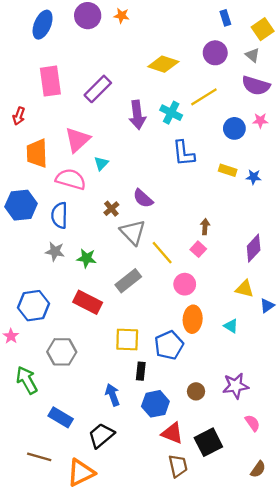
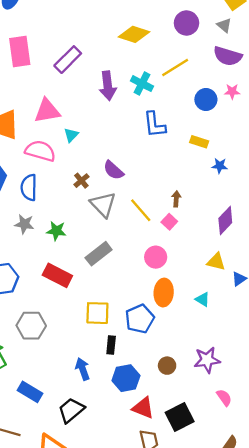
pink triangle: (78, 140) -> (47, 111), turned 32
blue star: (254, 177) -> (220, 166), moved
yellow line: (162, 253) -> (141, 210), moved

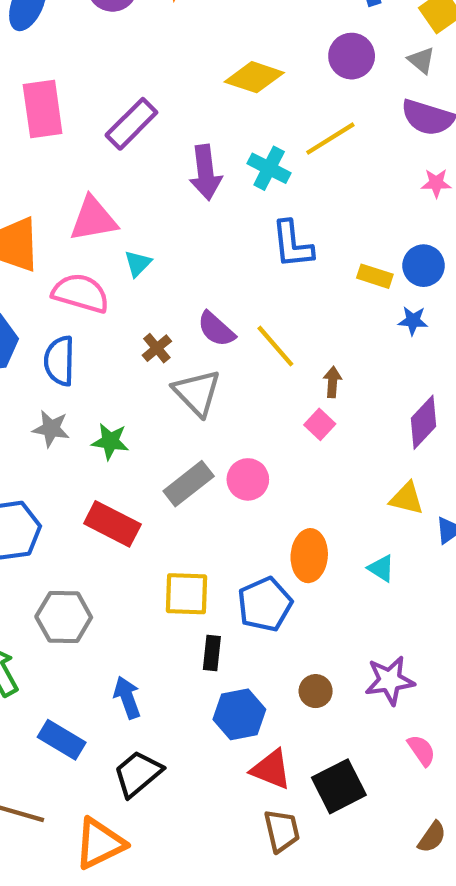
blue circle: (206, 100) -> (424, 266), moved
yellow line: (141, 210) -> (275, 346), moved
pink circle: (156, 257) -> (248, 479), moved
blue arrow: (83, 369) -> (127, 697), moved

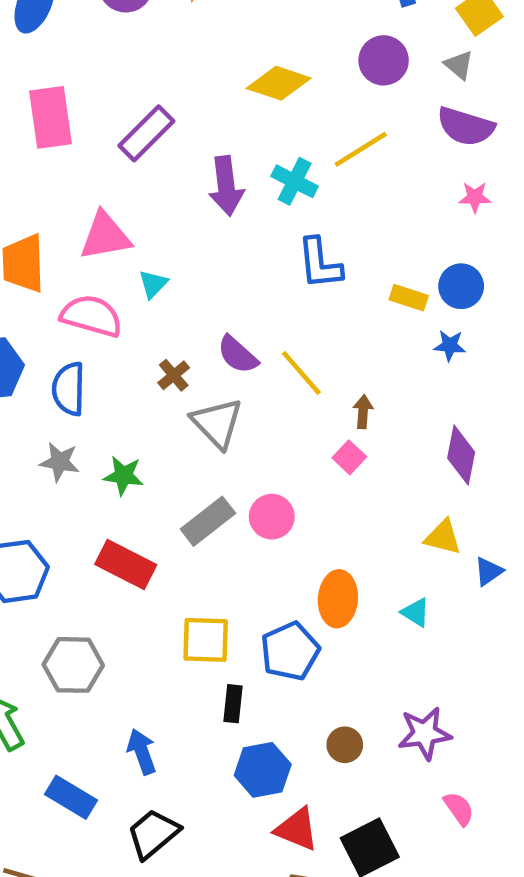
purple diamond: (424, 422) -> (461, 455), turned -32

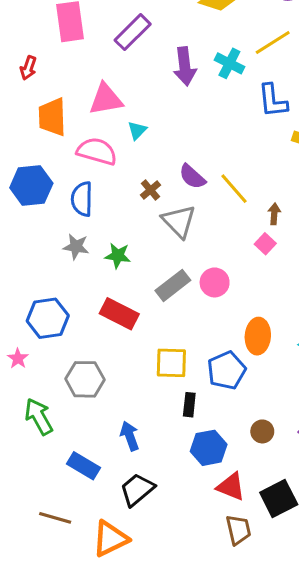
blue L-shape: (320, 263) -> (273, 101), moved

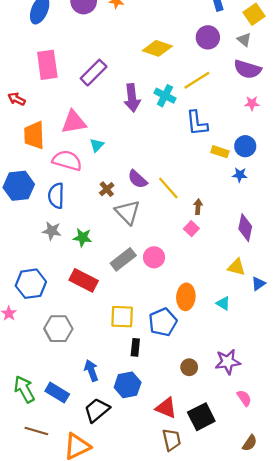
red arrow: (28, 68) -> (17, 99), turned 98
green arrow: (39, 417) -> (24, 389), moved
blue hexagon: (209, 448) -> (128, 385), moved

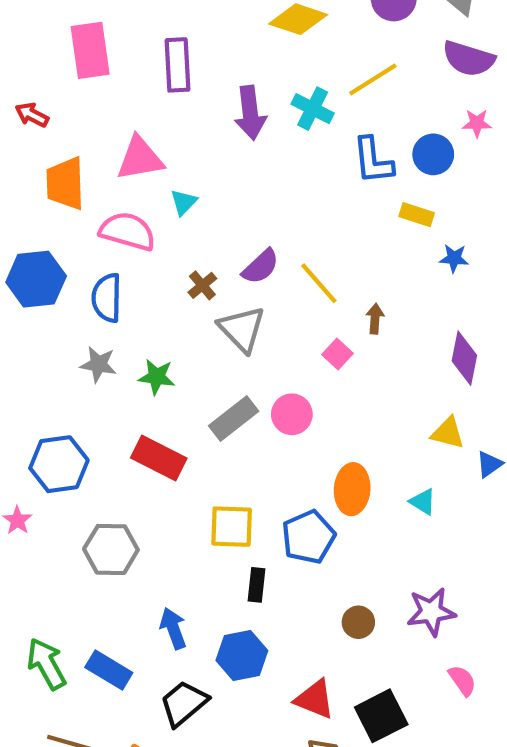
purple rectangle: (94, 73) -> (177, 65), turned -48
blue circle: (245, 146) -> (433, 154), moved
purple semicircle: (138, 179) -> (261, 267), turned -85
pink square: (191, 229) -> (338, 354), moved

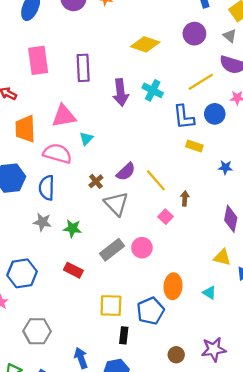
yellow line: (373, 79) -> (201, 82), moved
yellow rectangle: (417, 215) -> (194, 146), moved
red rectangle: (159, 458) -> (73, 270), size x0.7
gray hexagon: (111, 549) -> (37, 331), moved

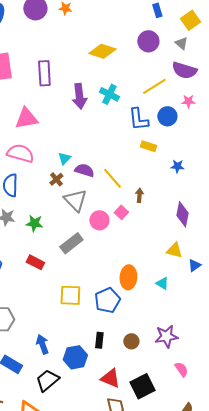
cyan triangle: (86, 139) -> (64, 158), moved
purple semicircle: (126, 172) -> (84, 170), turned -120
pink circle: (142, 248) -> (99, 220), moved
black rectangle: (124, 335) -> (99, 340), moved

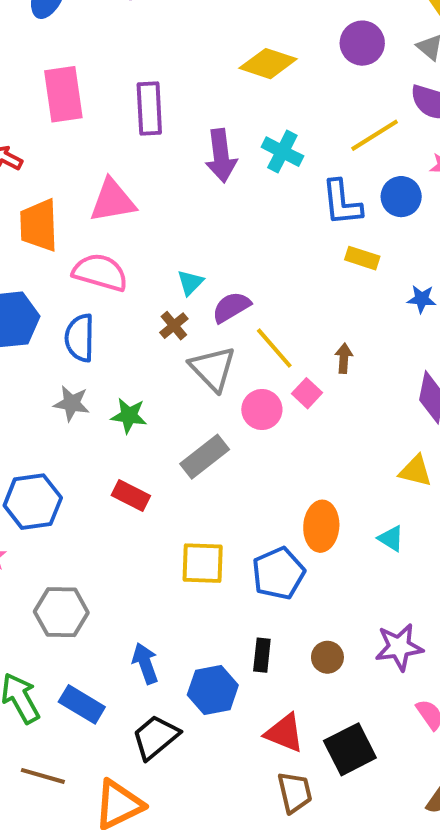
purple semicircle: (84, 170) -> (231, 307), turned -48
yellow line: (112, 178) -> (274, 348), moved

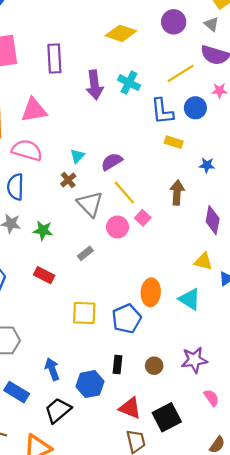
purple semicircle: (231, 307) -> (112, 162), moved
brown arrow: (344, 358) -> (177, 193), moved, size x1.5
gray rectangle: (205, 457) -> (85, 253), size x0.6
cyan triangle: (391, 538) -> (190, 299), size x1.5

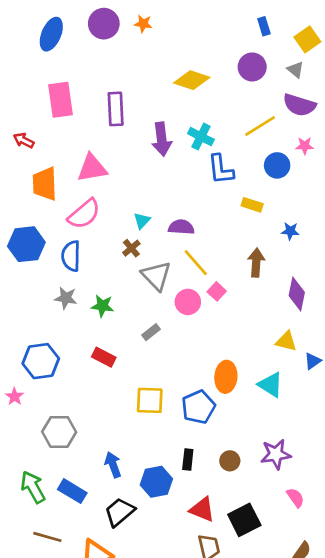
blue L-shape: (162, 111) -> (221, 169), moved
pink semicircle: (27, 150) -> (84, 214), turned 124
purple semicircle: (112, 162) -> (181, 227), turned 35

